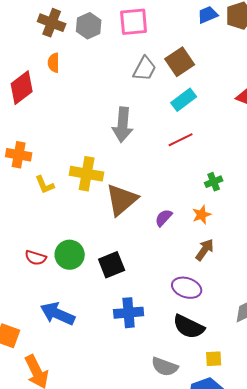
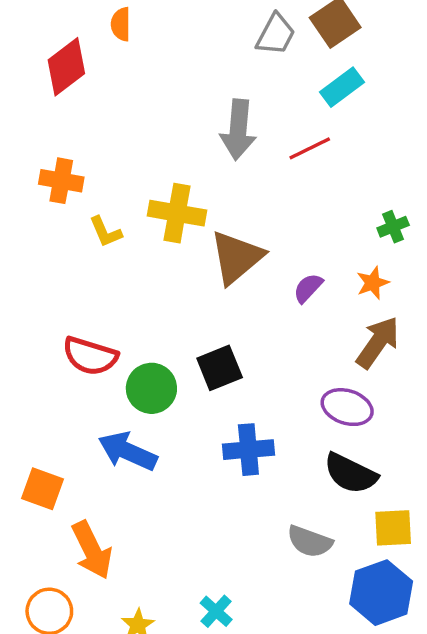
red line: (181, 140) -> (310, 148), moved
brown arrow: (205, 250) -> (378, 342), size x1.4
green circle: (70, 255) -> (151, 388), moved
red semicircle: (36, 258) -> (90, 356), size x1.5
yellow square: (214, 359) -> (393, 528), size x1.4

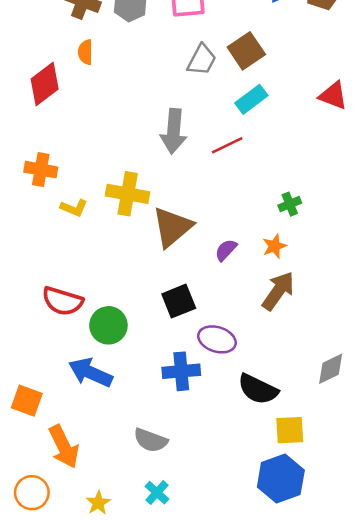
yellow L-shape: (105, 232) -> (74, 208), turned -44
black square: (220, 368) -> (179, 301), moved
purple ellipse: (347, 407) -> (217, 339), moved
gray semicircle: (310, 541) -> (151, 440), moved

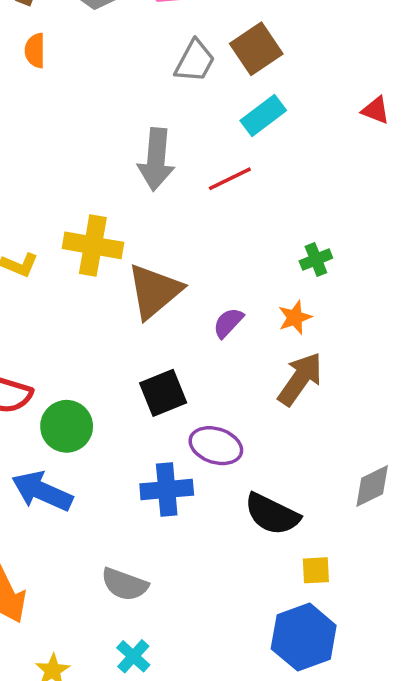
red triangle: (333, 96) -> (376, 110), size x0.7
yellow square: (290, 430) -> (316, 570), size x0.7

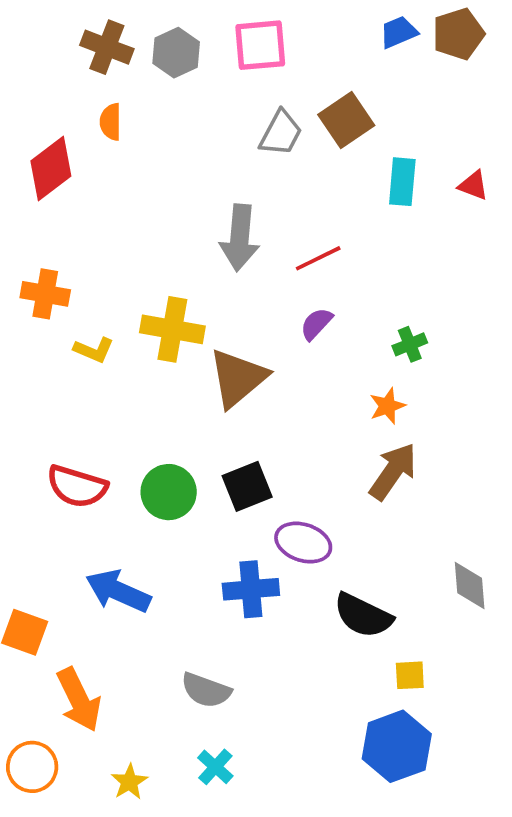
cyan rectangle: (263, 116) -> (402, 182), moved, turned -48
purple semicircle: (228, 323) -> (316, 324), moved
green circle: (67, 426) -> (169, 492), moved
gray diamond: (372, 486) -> (470, 586), turned -69

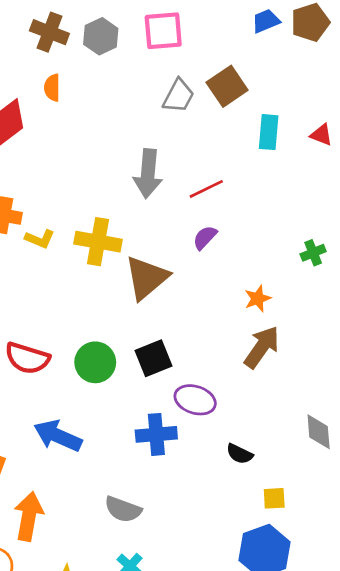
green cross: (410, 344) -> (313, 253), moved
yellow L-shape: (94, 350) -> (40, 239), moved
black semicircle: (363, 615) -> (240, 454), size x0.6
orange arrow: (79, 700) -> (29, 516), turned -144

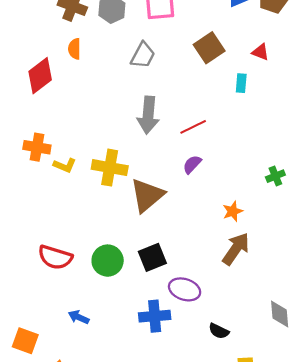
gray trapezoid: (178, 96) -> (143, 55), moved
cyan rectangle: (269, 132) -> (241, 83), size x0.7
red triangle: (321, 135) -> (260, 52), moved
blue arrow: (58, 436) -> (79, 317), size x0.6

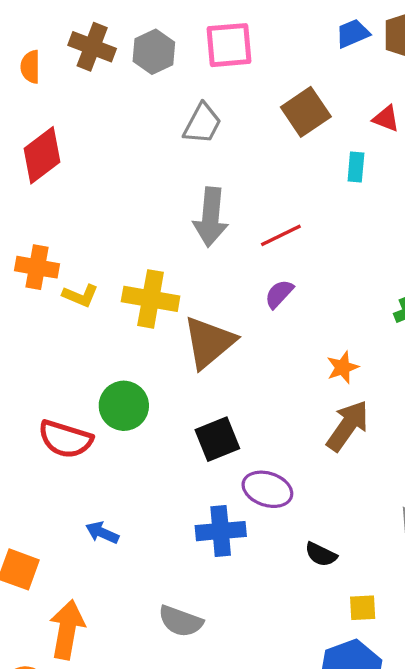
orange semicircle: (74, 49) -> (30, 67), moved
green circle: (108, 261) -> (124, 406), moved

